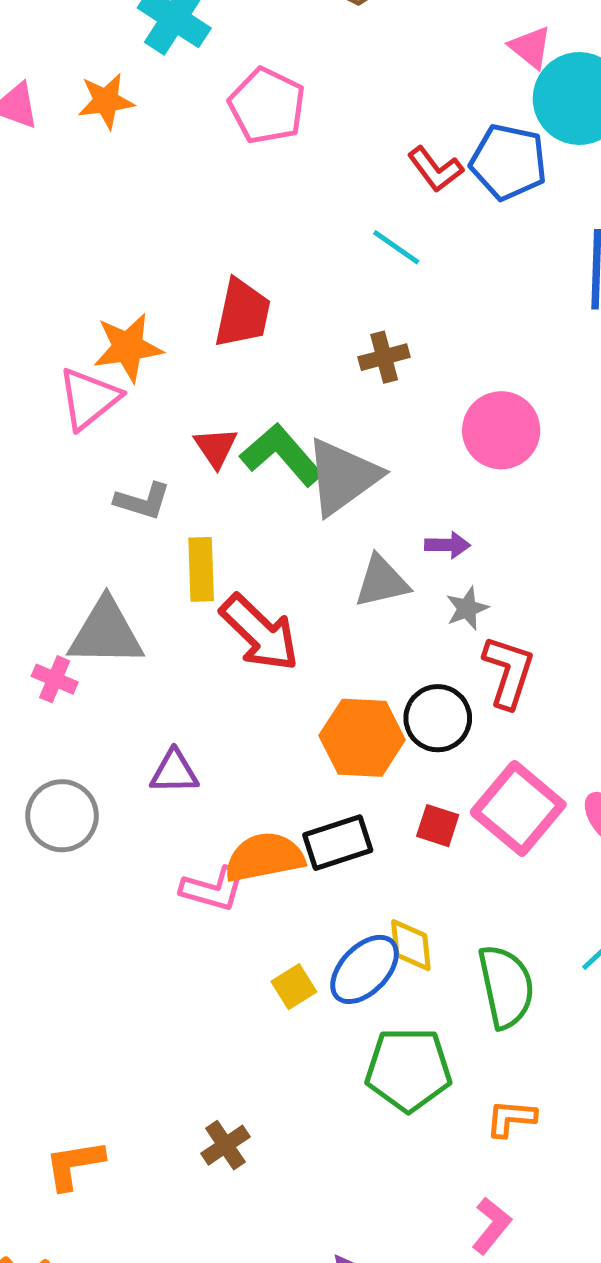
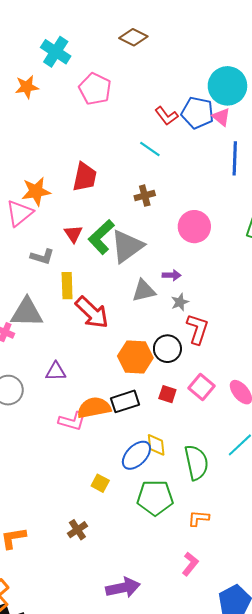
pink triangle: (530, 47) -> (221, 117), moved
green L-shape: (282, 455) -> (101, 237), turned -92
pink square: (518, 808) -> (202, 387), size x0.7
yellow square: (294, 987) -> (100, 483), moved, turned -30

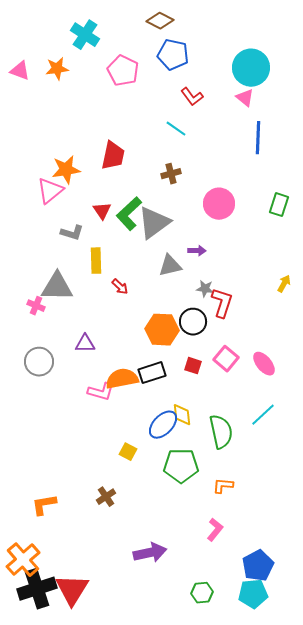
blue pentagon: (197, 113) -> (173, 55), moved
gray star: (180, 302) -> (205, 289), moved, turned 30
red arrow: (92, 312) -> (120, 287), size x0.5

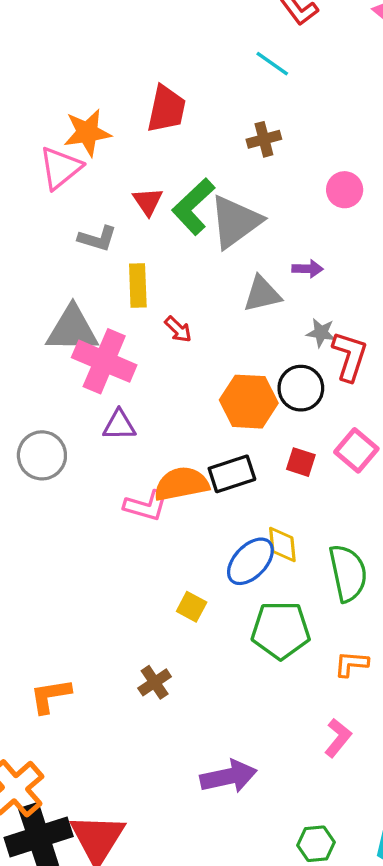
pink circle: (219, 204) -> (345, 190), size x0.7
pink cross: (36, 306) -> (104, 361), moved, size x2.0

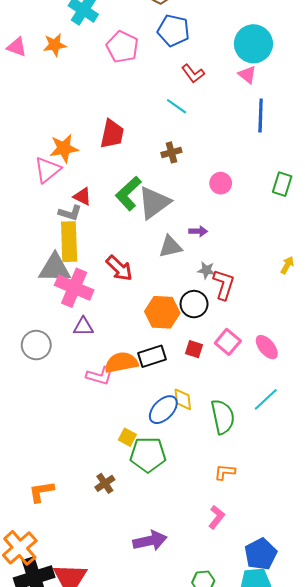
red triangle: (148, 202) -> (82, 196), moved, turned -30
yellow rectangle: (138, 286) -> (69, 242), moved, size x1.5
red arrow: (178, 329) -> (119, 268), size x1.6
green pentagon: (281, 630) -> (148, 455), moved

